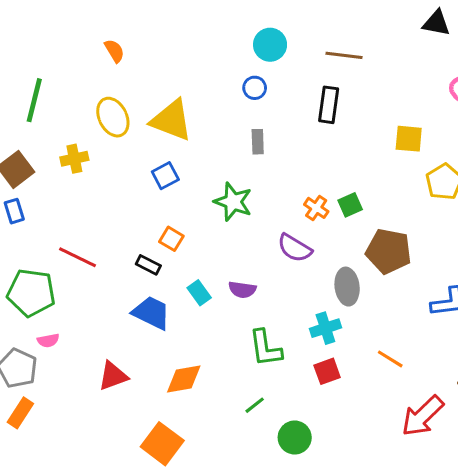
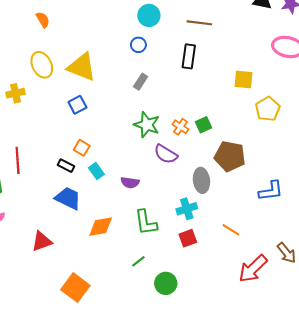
gray rectangle: (258, 142) -> (141, 82), turned 35
green star: (233, 202) -> (147, 125), moved
red line: (77, 257) -> (18, 160), turned 60
cyan rectangle: (199, 293) -> (96, 171), moved
orange diamond: (184, 379) -> (101, 227), moved

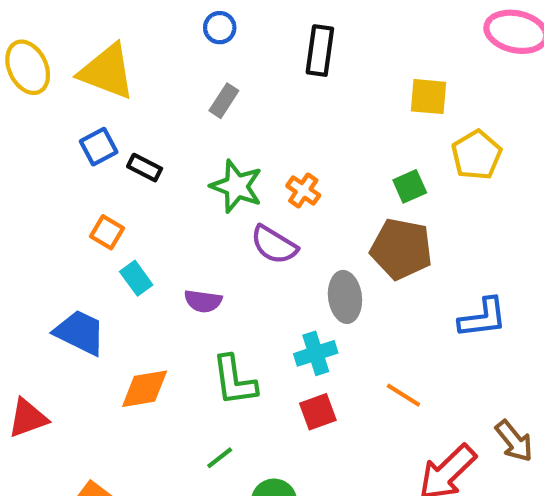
green square: (204, 125) -> (410, 186), moved
black rectangle: (66, 166) -> (145, 168), moved

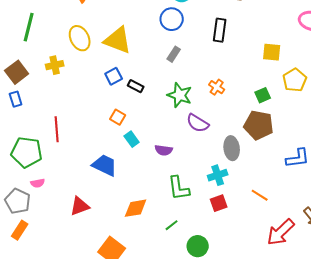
blue circle: (220, 28) -> (172, 19), size x1.5
orange cross: (303, 190) -> (217, 87), moved
orange diamond: (145, 389) -> (136, 208), moved

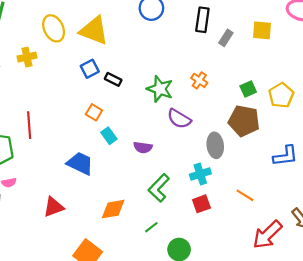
yellow square: (272, 52) -> (262, 30), moved
gray rectangle: (174, 54) -> (226, 38), moved
yellow pentagon: (295, 80) -> (281, 95), moved
green L-shape: (179, 188) -> (159, 188), turned 52

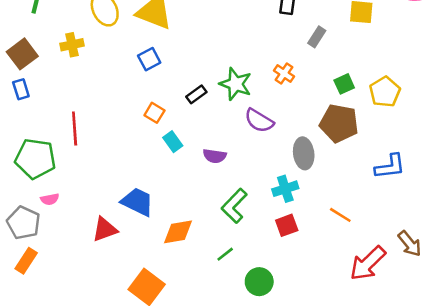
gray rectangle: (226, 38) -> (317, 37), moved
black rectangle: (113, 79) -> (196, 94), moved, turned -63
blue trapezoid: (80, 163) -> (137, 202), moved

